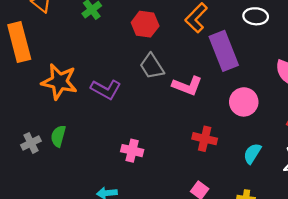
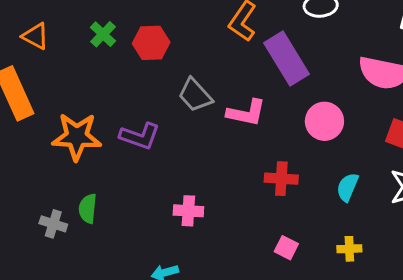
red hexagon: (145, 24) -> (151, 43), moved
gray cross: (31, 143) -> (53, 224), turned -36

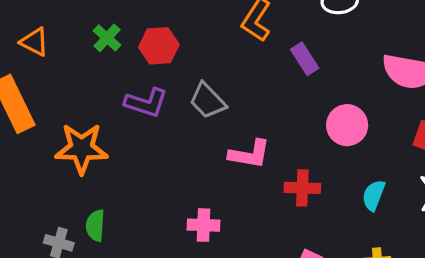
purple rectangle: (286, 58) -> (305, 59), size x0.6
pink L-shape: (246, 113) -> (250, 154), moved
purple L-shape: (140, 136) -> (146, 103), moved

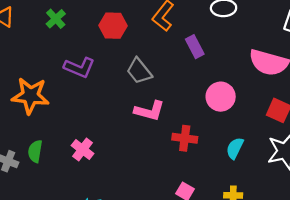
red hexagon: (159, 46) -> (113, 26), moved
gray trapezoid: (207, 101) -> (139, 71), moved
pink cross: (204, 225) -> (83, 149), moved, turned 30

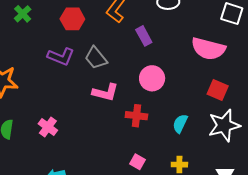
purple L-shape: (79, 67) -> (61, 56), moved
pink circle: (221, 97) -> (152, 78), moved

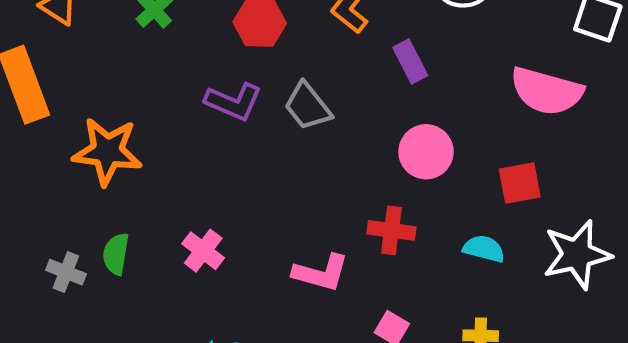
red square: (218, 90) -> (520, 183), moved, turned -35
pink L-shape: (105, 92) -> (321, 273), moved
cyan semicircle: (180, 124) -> (484, 249), turned 78

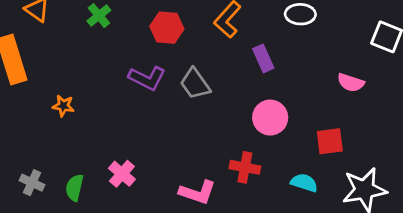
pink semicircle: (547, 91) -> (351, 83), size x0.6
orange star: (107, 151) -> (63, 106), size x0.5
green semicircle: (116, 254) -> (75, 188), moved

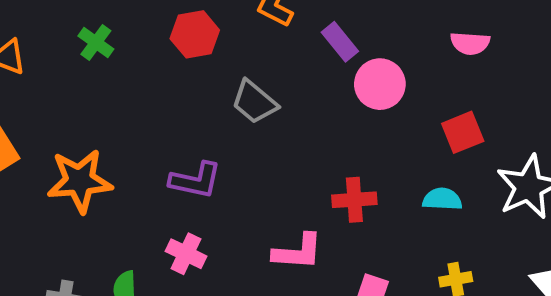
purple L-shape: (147, 78) -> (196, 180), moved
orange star: (63, 106) -> (80, 181), size x2.0
pink circle: (270, 118) -> (380, 84), moved

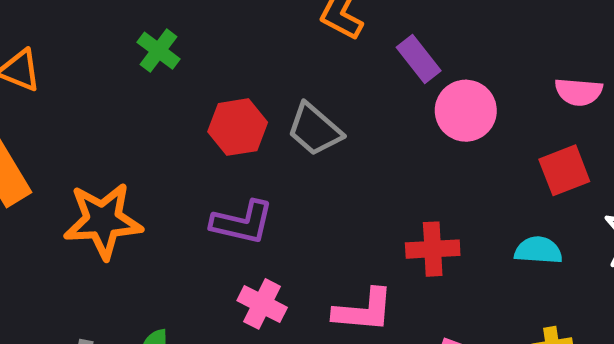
red hexagon: (195, 34) -> (238, 127), moved
green cross: (96, 43) -> (159, 51), moved
pink semicircle: (470, 43) -> (579, 92), moved
pink cross: (186, 254) -> (262, 304), moved

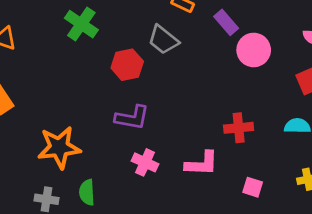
green cross: (159, 51) -> (81, 24), size x1.4
gray trapezoid: (315, 129) -> (163, 40), moved
orange star: (103, 221) -> (59, 147), moved

